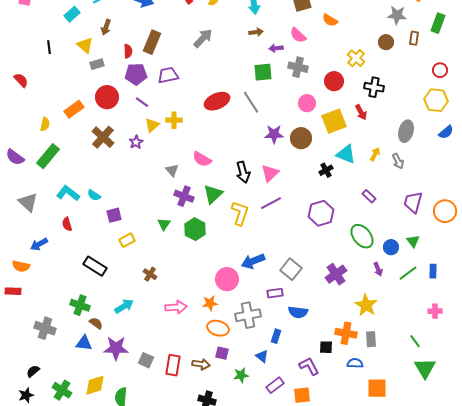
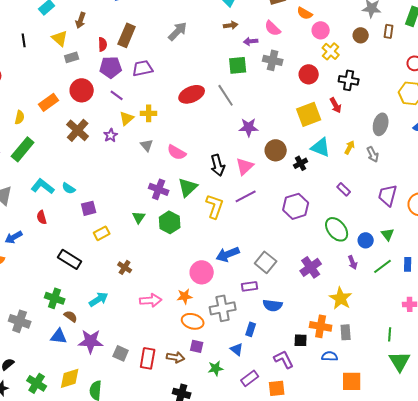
pink circle: (307, 103) -> (321, 30), moved
brown circle: (301, 138) -> (276, 150), moved
gray triangle: (172, 170) -> (147, 145), moved
green line: (415, 341) -> (390, 334), turned 40

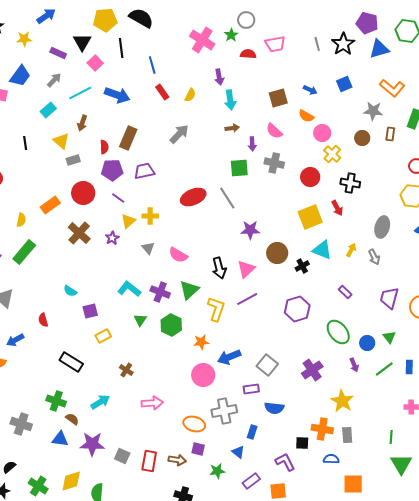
purple arrow: (251, 41) -> (252, 144), turned -88
cyan L-shape: (43, 186) -> (129, 289), moved
orange star: (185, 296) -> (201, 342), moved

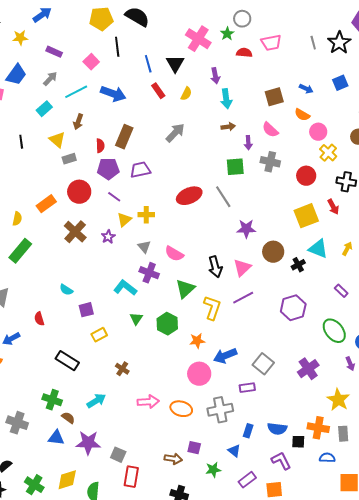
black triangle: (82, 42) -> (175, 64), moved
purple cross: (160, 292) -> (149, 273), moved
blue semicircle: (274, 408) -> (277, 429), moved
orange ellipse: (194, 424) -> (181, 409), moved
red rectangle: (149, 461) -> (131, 477), moved

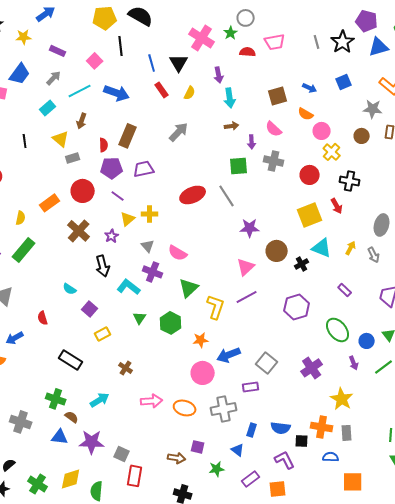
black arrow: (215, 267) -> (103, 266), moved
purple square: (86, 310) -> (90, 309), turned -35

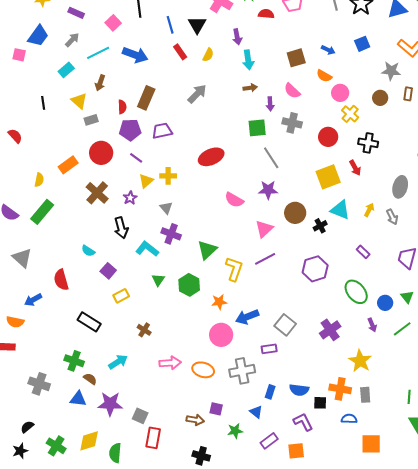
gray line: (227, 196) -> (271, 158), moved
pink semicircle: (178, 253) -> (234, 200), moved
red semicircle: (43, 318) -> (61, 280), size x1.5

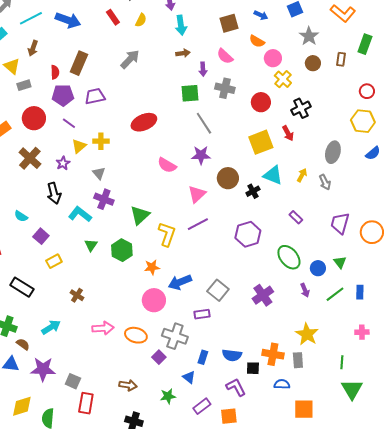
gray star: (391, 71) -> (309, 36), moved, turned 30
black cross: (368, 143) -> (301, 108), turned -36
yellow star: (360, 361) -> (307, 334), moved
gray cross: (242, 371) -> (175, 336), turned 30
purple square: (216, 409) -> (159, 357), moved, turned 32

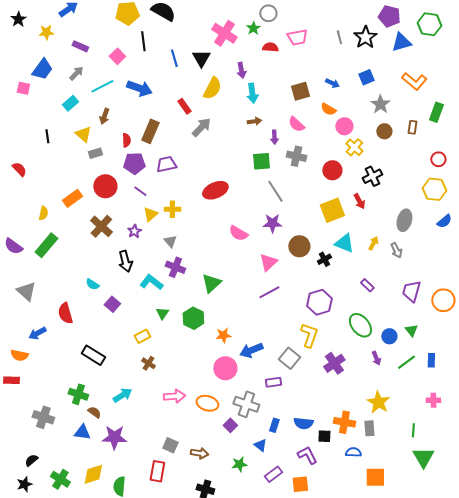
red rectangle: (113, 17) -> (184, 106), moved
yellow semicircle: (141, 20) -> (212, 88), size x1.6
yellow L-shape: (167, 234) -> (309, 335), moved
yellow rectangle: (54, 261) -> (142, 336), moved
gray square: (73, 381) -> (170, 445), moved

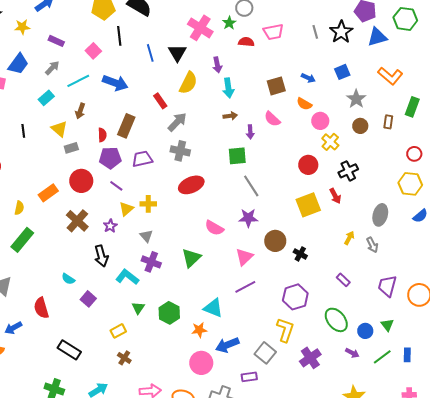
gray cross: (296, 156) -> (180, 151), moved
cyan triangle: (344, 243) -> (213, 308), moved
black cross: (324, 259) -> (300, 254), turned -32
green triangle: (211, 283) -> (191, 258), moved
purple arrow: (376, 358) -> (352, 353), turned -40

